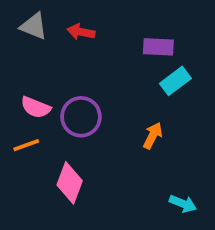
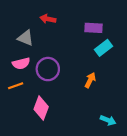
gray triangle: (34, 26) -> (26, 38), moved
pink semicircle: (36, 107) -> (21, 63), turned -36

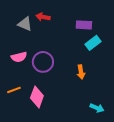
gray triangle: (26, 38) -> (25, 24), moved
orange arrow: (90, 80) -> (81, 72), turned 144
orange line: (16, 86) -> (14, 90), moved

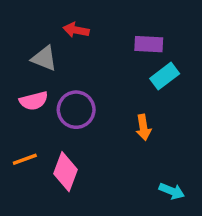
gray triangle: (25, 24) -> (44, 58), moved

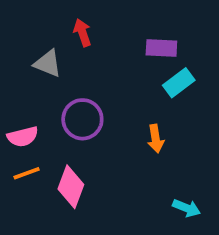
red arrow: (76, 30) -> (82, 33), turned 60
pink semicircle: (34, 101) -> (23, 137), moved

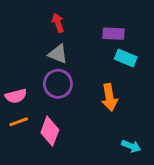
gray triangle: (48, 63) -> (58, 54), moved
cyan rectangle: (179, 83) -> (126, 58), turned 60
orange arrow: (156, 139) -> (109, 97), size x1.4

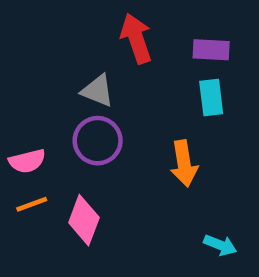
red arrow: (58, 23) -> (136, 38), moved, size x1.5
purple rectangle: (114, 34) -> (211, 50), moved
cyan rectangle: (126, 58) -> (211, 97), turned 60

